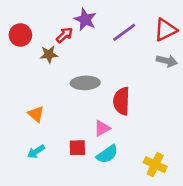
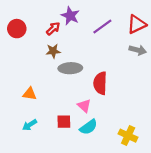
brown star: (49, 54) -> (53, 51), moved
orange triangle: (36, 114) -> (30, 94), turned -32
pink triangle: (102, 128) -> (84, 106), turned -48

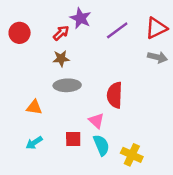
gray ellipse: (70, 68) -> (67, 85), moved
cyan semicircle: (88, 127) -> (101, 145), turned -78
yellow cross: (128, 136) -> (132, 155), moved

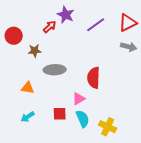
red circle: (20, 33) -> (14, 36), moved
brown star: (61, 58) -> (35, 51), moved
pink triangle: (96, 121) -> (79, 99), turned 48

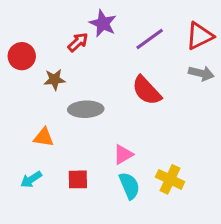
red semicircle: (94, 78) -> (147, 90), moved, turned -45
red square: (60, 114) -> (78, 179), moved
cyan arrow: (28, 117) -> (31, 179), moved
yellow cross: (108, 127) -> (170, 179), moved

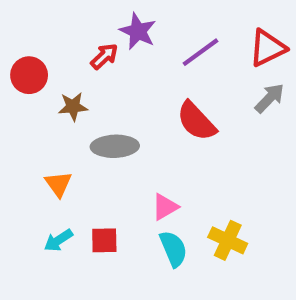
gray arrow: (201, 73) -> (270, 98), turned -60
orange triangle: (44, 137) -> (58, 184), turned 45
cyan arrow: (31, 179) -> (58, 240), moved

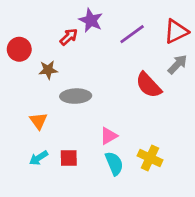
red semicircle: (196, 121) -> (149, 85), moved

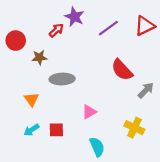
gray arrow: (177, 64) -> (146, 90), moved
yellow cross: (150, 158) -> (134, 128), moved
cyan semicircle: (114, 163) -> (97, 147), moved

